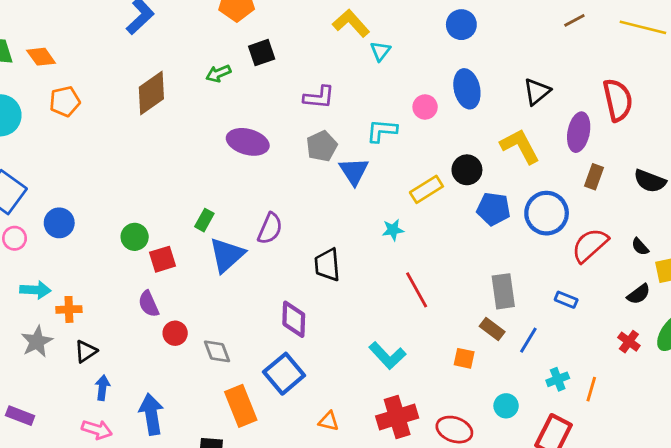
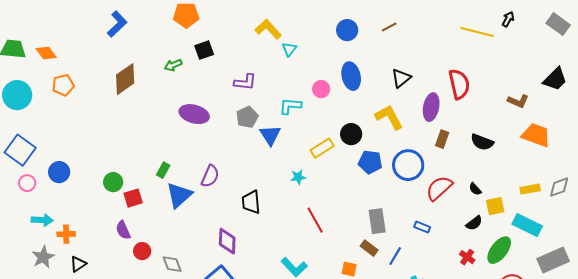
brown line: (574, 20) -> (389, 27), moved

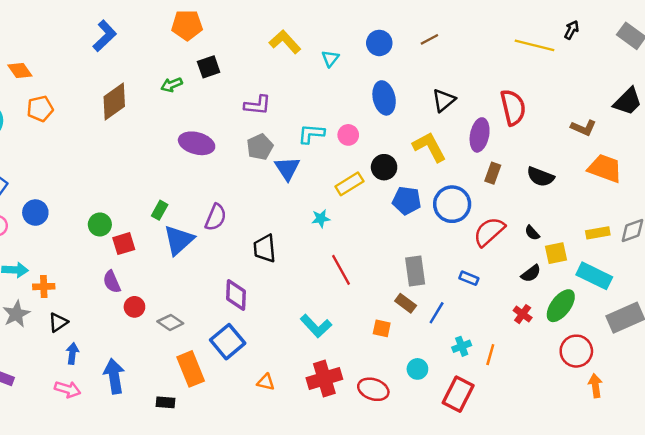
cyan triangle: (289, 49) -> (330, 59), moved
pink circle: (321, 89) -> (348, 135), moved
gray diamond: (172, 264) -> (170, 322), turned -35

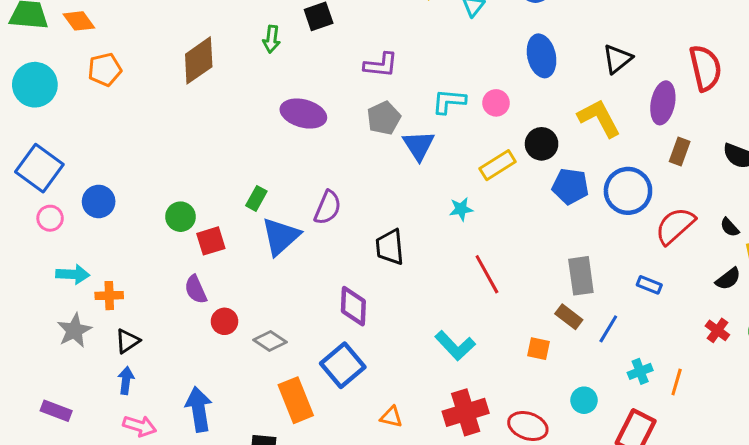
green arrow: (171, 85) -> (272, 39), turned -60
blue arrow: (72, 353) -> (126, 380), moved

